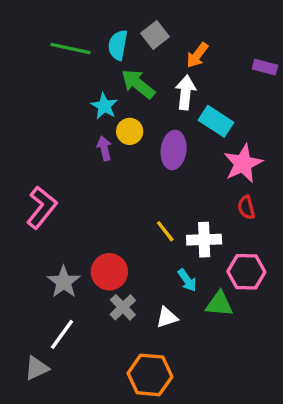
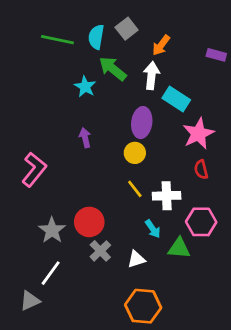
yellow circle: (130, 131) -> (135, 153), moved
purple arrow: (104, 148) -> (85, 138), moved
orange hexagon: (150, 375) -> (143, 306), moved

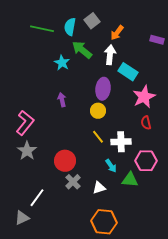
gray star: (52, 230) -> (27, 151), moved

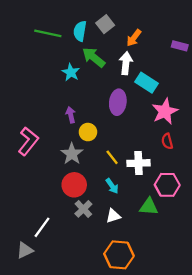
yellow circle: (98, 111) -> (88, 132), moved
gray star: (27, 151) -> (72, 154), moved
cyan arrow: (111, 166) -> (112, 186), moved

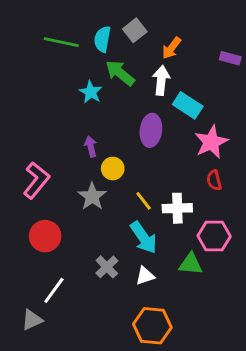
red circle: (74, 185) -> (45, 236), moved
cyan arrow: (112, 186) -> (144, 238), size x1.6

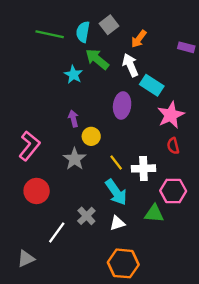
white arrow: (161, 80) -> (130, 65), turned -30
white line: (54, 290) -> (57, 233), moved

